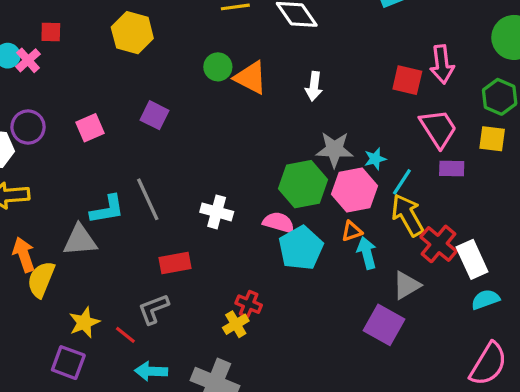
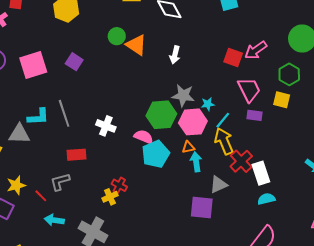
pink arrow: (442, 64) -> (256, 50), turned 55
pink square: (90, 128) -> (33, 65), size x1.6
purple square: (384, 325) -> (202, 208), turned -30

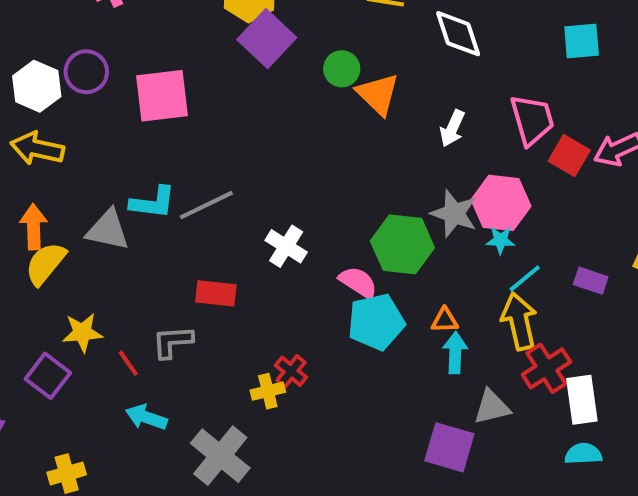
purple square: (74, 62) -> (267, 39), moved, size x1.5
pink trapezoid: (249, 90) -> (532, 120), moved
gray line: (64, 113) -> (206, 205), turned 72
pink hexagon: (193, 122) -> (501, 203), moved

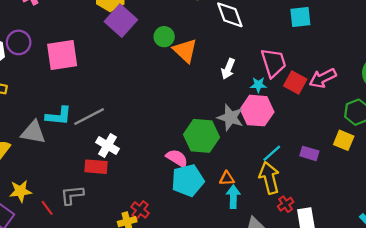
cyan star: (500, 240) -> (258, 85), moved
white cross: (286, 246) -> (107, 145), moved
red cross: (546, 368) -> (286, 204), size x0.6

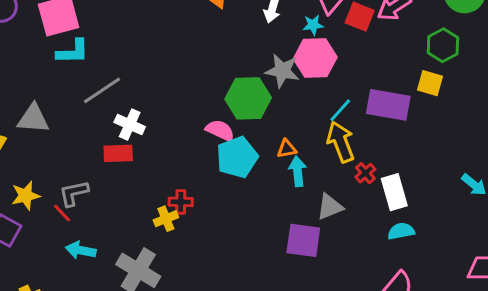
cyan L-shape: (59, 116) -> (73, 52), moved
purple rectangle: (309, 153) -> (388, 105), size x1.8
gray L-shape: (72, 195) -> (74, 193), moved
red cross: (140, 210) -> (181, 202), turned -30

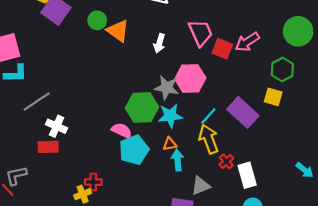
cyan star: (313, 25) -> (170, 116), moved, size x1.6
purple rectangle: (388, 105) -> (243, 112), turned 32

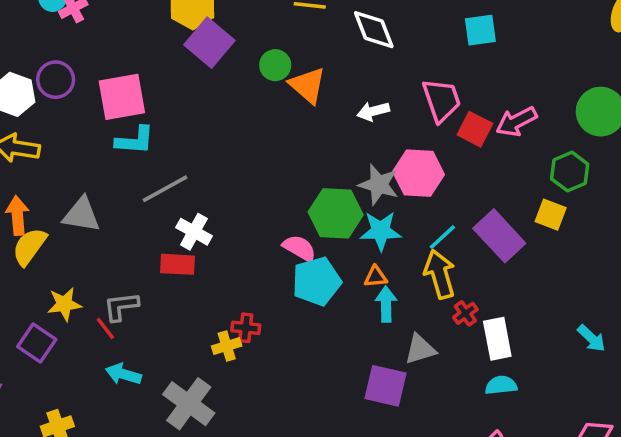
white arrow: (159, 43) -> (373, 111), turned 54

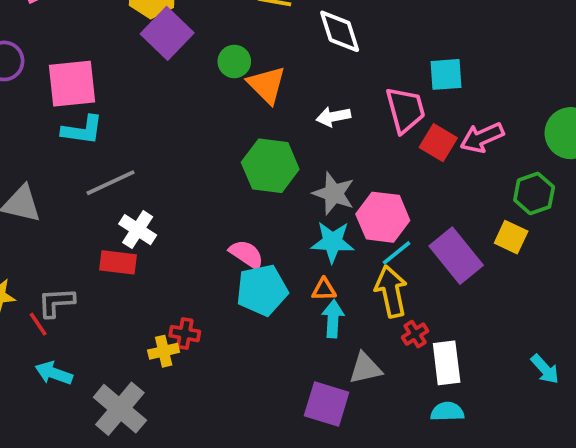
cyan square: (480, 30) -> (446, 74), moved
pink hexagon: (419, 173) -> (383, 217), moved
green hexagon: (336, 213) -> (270, 166), moved

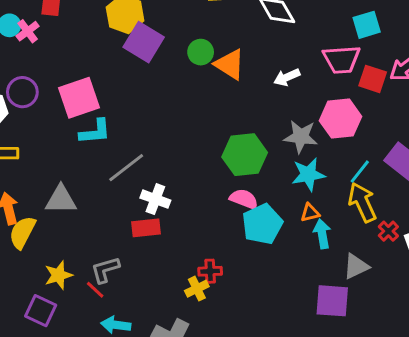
pink trapezoid: (405, 110) -> (341, 59), turned 114
green hexagon: (270, 166) -> (245, 155), moved
pink hexagon: (383, 217) -> (341, 119), moved

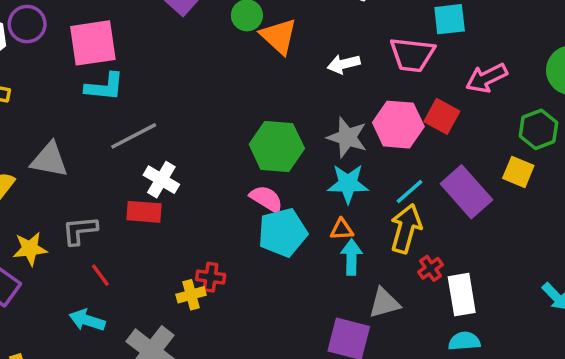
red square: (373, 79) -> (442, 116), moved
yellow arrow: (362, 202) -> (406, 229), turned 30
gray L-shape: (105, 270) -> (80, 230), moved
red line: (95, 290) -> (100, 275), moved

